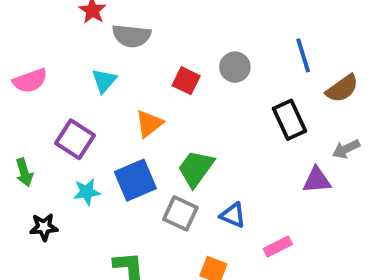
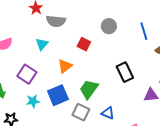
gray circle: (235, 67) -> (109, 26), moved
black rectangle: (289, 120) -> (125, 72), moved

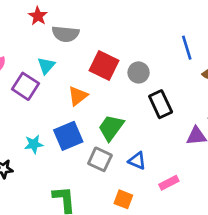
gray circle: (109, 26) -> (139, 72), moved
red square: (84, 44) -> (104, 66), size x1.5
purple square: (27, 74) -> (25, 86), moved

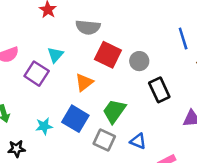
gray semicircle: (65, 34) -> (88, 27), moved
blue square: (68, 136) -> (75, 119), turned -36

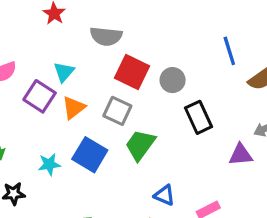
orange triangle: (84, 82) -> (74, 108), moved
gray square: (104, 140) -> (117, 111), moved
blue triangle: (138, 141) -> (164, 195), moved

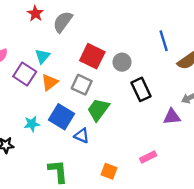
gray semicircle: (106, 36) -> (63, 22), moved, turned 120
blue triangle: (164, 195) -> (82, 136), moved

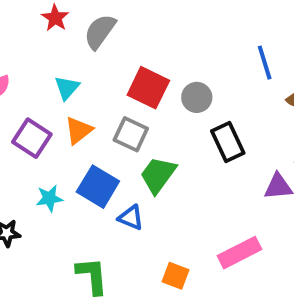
purple square: (25, 74) -> (32, 138), moved
pink rectangle: (148, 157) -> (239, 253), size x1.5

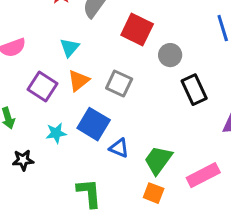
red square: (148, 88) -> (137, 30), moved
green trapezoid: (158, 175) -> (158, 160), moved

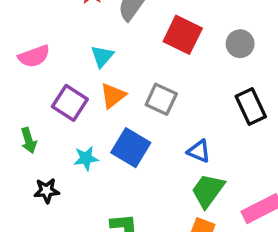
gray circle: (170, 55) -> (240, 44), moved
blue triangle: (119, 148) -> (199, 151), moved

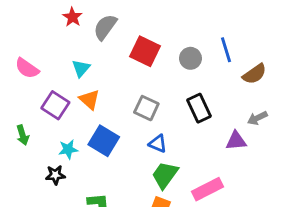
pink semicircle: (34, 56) -> (27, 68), turned 55
orange triangle: (113, 96) -> (89, 100), turned -40
gray square: (161, 99) -> (146, 108), moved
black star: (47, 191) -> (55, 175), moved

